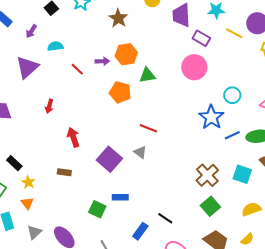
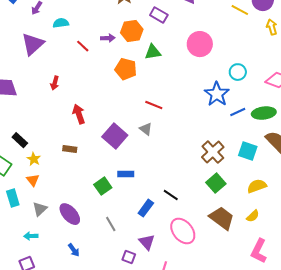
purple rectangle: (201, 38) -> (159, 15), moved
green square: (97, 209) -> (103, 186), turned 30

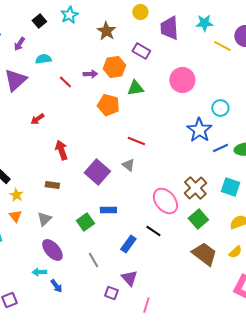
red arrow: (55, 83) -> (37, 119), turned 40
gray triangle: (40, 209) -> (44, 219), moved
pink ellipse: (183, 231) -> (165, 201), moved
cyan arrow: (31, 236) -> (39, 272), moved

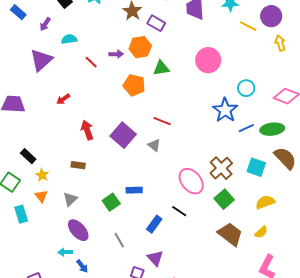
purple rectangle: (141, 51) -> (156, 23), moved
purple square: (97, 172) -> (123, 135), moved

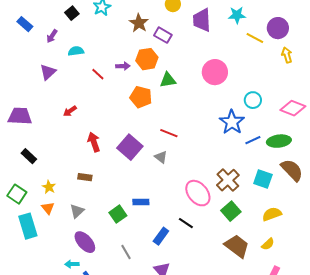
purple triangle: (41, 60) -> (48, 72), size x0.7
black rectangle: (28, 156) -> (29, 156), moved
cyan rectangle: (21, 214) -> (28, 226), size x1.4

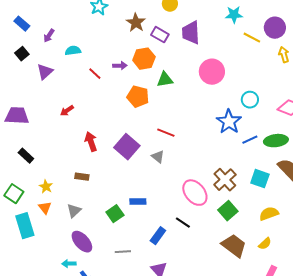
black square: (72, 13) -> (22, 54), moved
purple trapezoid: (202, 20) -> (191, 33), moved
gray line: (126, 252) -> (123, 252), turned -63

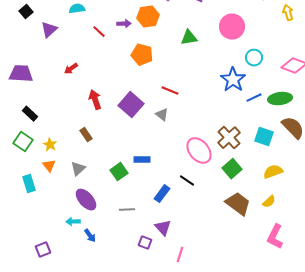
pink circle: (212, 72) -> (232, 27), moved
green triangle: (165, 80) -> (189, 38), moved
brown rectangle: (82, 177) -> (86, 135), turned 48
green square: (14, 194) -> (23, 142), moved
cyan rectangle: (25, 226) -> (29, 184), size x0.7

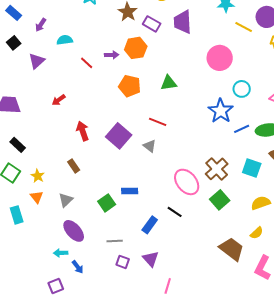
green triangle: (189, 38) -> (169, 83), moved
brown trapezoid: (238, 204) -> (232, 249), moved
purple square: (145, 243) -> (123, 262), moved
purple square: (43, 250) -> (56, 286), moved

